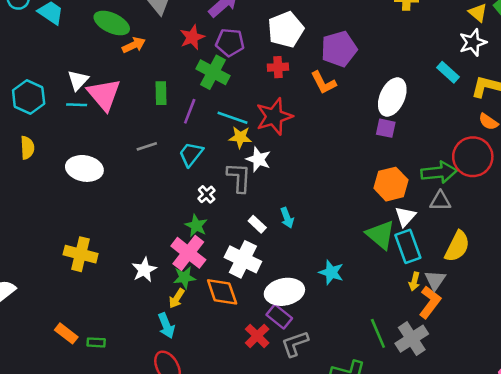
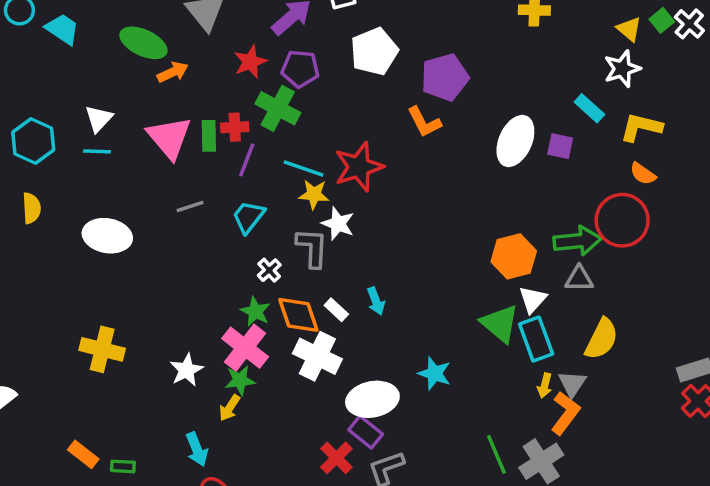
red cross: (278, 67) -> (235, 127), moved
pink triangle: (104, 94) -> (169, 138), moved
purple square: (386, 128) -> (560, 146), moved
orange diamond: (222, 292) -> (298, 315), moved
cyan arrow: (166, 326) -> (197, 449), moved

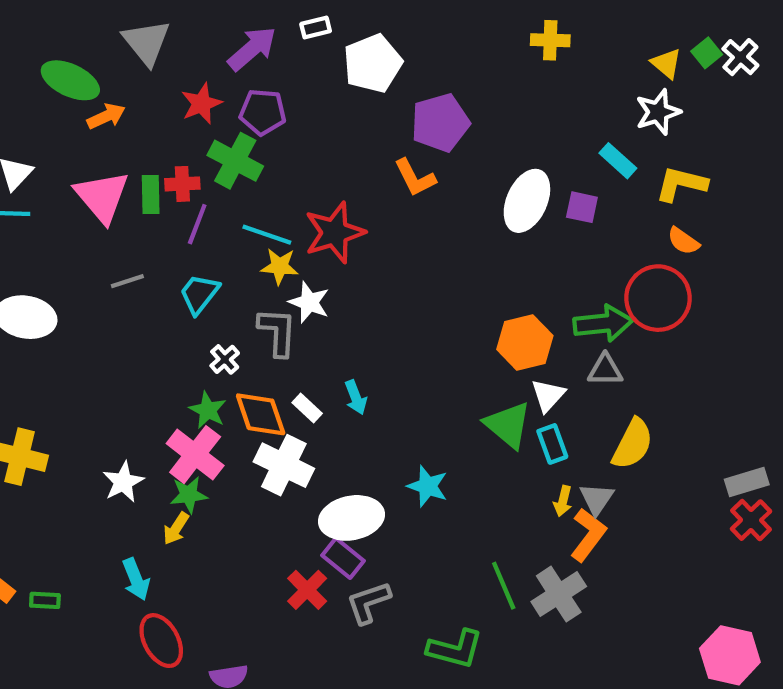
white pentagon: (374, 51) -> (373, 63), moved
cyan rectangle: (536, 339) -> (552, 444), size x0.7

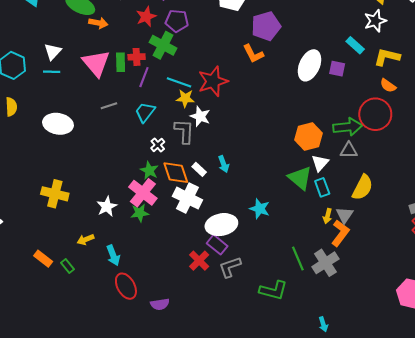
orange arrow: (106, 116) -> (98, 23), turned 36
yellow arrow: (176, 529) -> (86, 239), moved, turned 35
green rectangle: (45, 600) -> (68, 266), turned 48

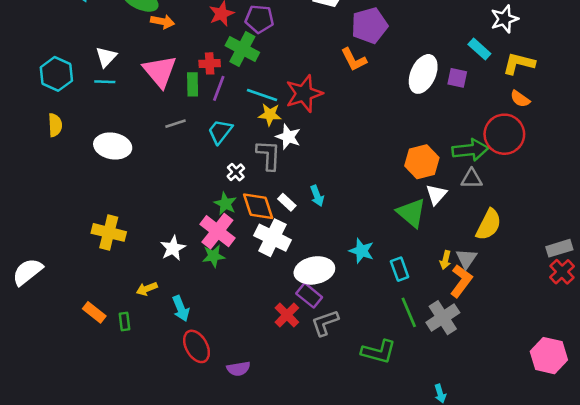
green rectangle: (121, 62) -> (193, 84), moved
cyan rectangle: (322, 187) -> (400, 269), moved
green rectangle: (68, 266) -> (124, 322), turned 32

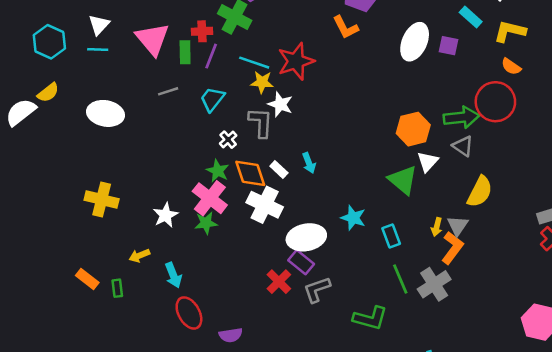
yellow semicircle: (55, 125) -> (48, 93), turned 55
gray triangle: (472, 179) -> (463, 146), turned 35
white semicircle: (28, 272) -> (21, 112), moved

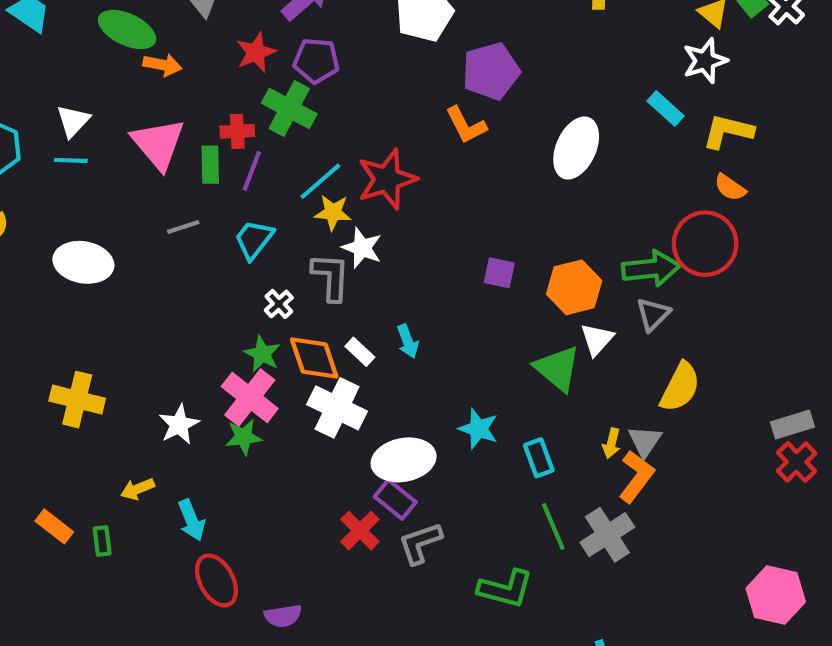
purple square: (448, 46) -> (499, 273), moved
cyan line: (254, 63) -> (320, 181), turned -60
gray triangle: (463, 146) -> (653, 314), turned 40

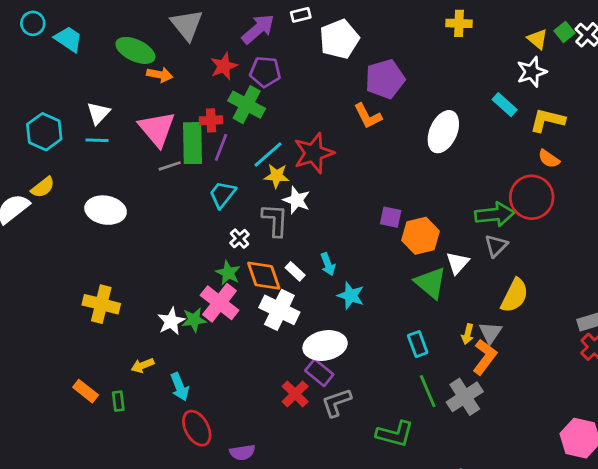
green rectangle: (210, 165) -> (192, 143), size x1.6
gray line: (183, 227) -> (170, 166), moved
orange hexagon: (574, 287) -> (421, 236), moved
cyan star: (478, 429) -> (351, 296), moved
green star: (243, 437) -> (194, 320), moved

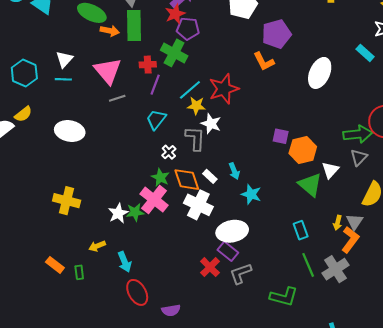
red star: (224, 66) -> (175, 14), moved
green rectangle: (192, 143) -> (134, 26), moved

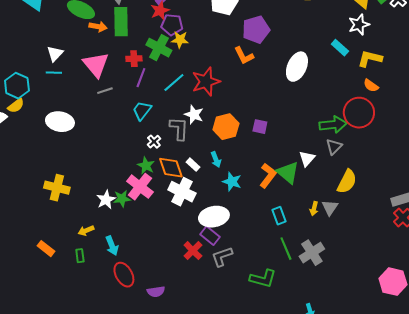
cyan hexagon: (24, 73) -> (17, 86), moved
yellow star: (196, 106) -> (180, 40), moved
orange hexagon: (303, 150) -> (226, 127), moved
orange L-shape: (350, 240) -> (268, 176), moved
green rectangle: (79, 272) -> (80, 256), moved

